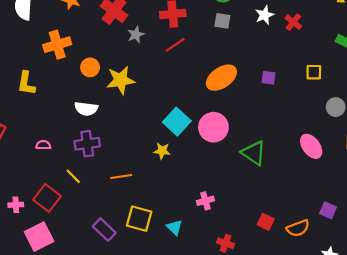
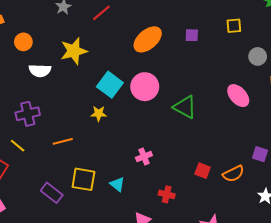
yellow star: (121, 80) -> (74, 51), moved
white semicircle: (86, 109) -> (40, 71), moved

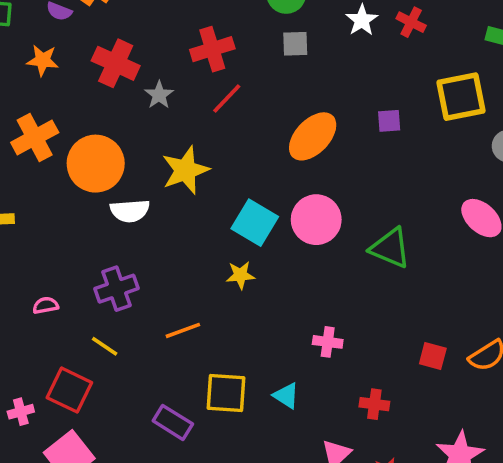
yellow square: (234, 26) -> (461, 97), size x1.8
orange circle: (23, 42) -> (96, 164), size x1.8
pink cross: (144, 156) -> (328, 342), turned 35

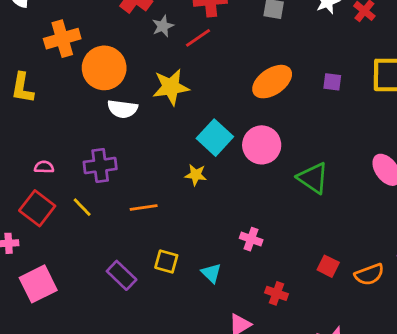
red line: (227, 98) -> (198, 38), moved
red square: (69, 390) -> (37, 208), moved
yellow square: (226, 393) -> (166, 262), size x0.7

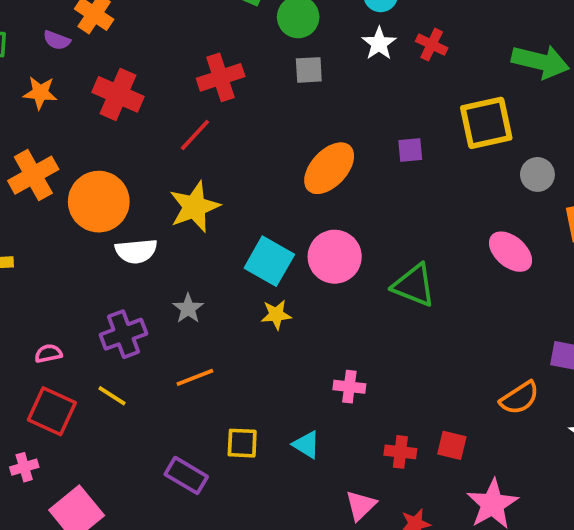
gray star: (163, 26) -> (188, 308), moved
red line: (198, 38) -> (195, 135), moved
yellow star: (196, 175) -> (276, 315), moved
red square: (328, 266) -> (452, 445), moved

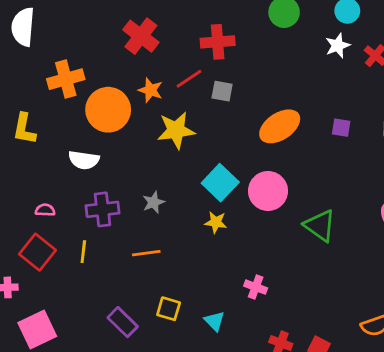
gray square: (309, 70) -> (222, 91), moved
orange star: (40, 93) -> (150, 90), moved
white semicircle: (136, 251) -> (84, 160), moved
yellow line: (112, 396) -> (83, 252), turned 50

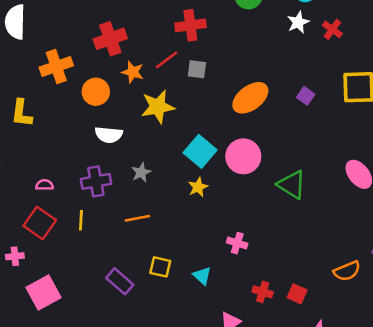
red cross: (141, 36) -> (110, 39), moved, turned 36
orange circle: (108, 110) -> (96, 92), size x0.7
purple square: (341, 128) -> (306, 96), turned 30
white semicircle: (84, 160) -> (109, 135), moved
yellow star: (216, 222) -> (198, 187), turned -30

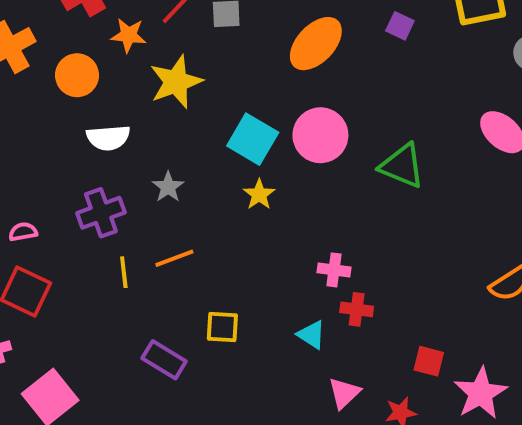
yellow line: (81, 220) -> (124, 272), moved
cyan triangle: (202, 276) -> (311, 335), moved
red cross: (263, 292) -> (357, 309), moved
red square: (297, 294) -> (429, 361), moved

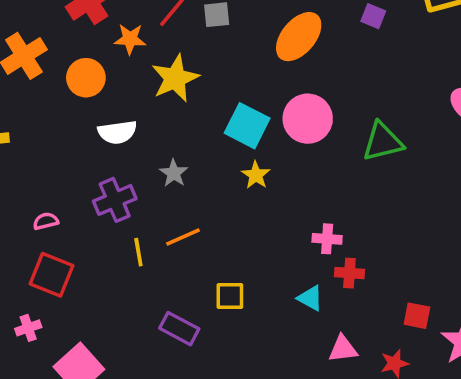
green triangle: (402, 166) -> (383, 142), turned -33
pink triangle: (344, 393) -> (343, 349), turned 40

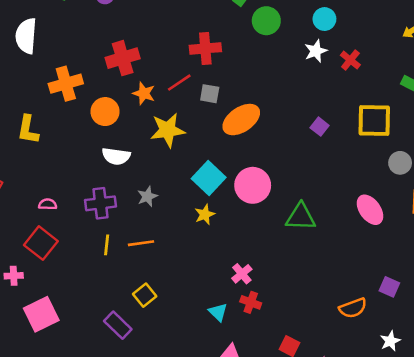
orange ellipse: (299, 37) -> (241, 120), moved
pink cross: (327, 239) -> (242, 274), turned 30
yellow square: (230, 296) -> (145, 295), moved, turned 35
purple rectangle: (179, 329) -> (118, 325), moved

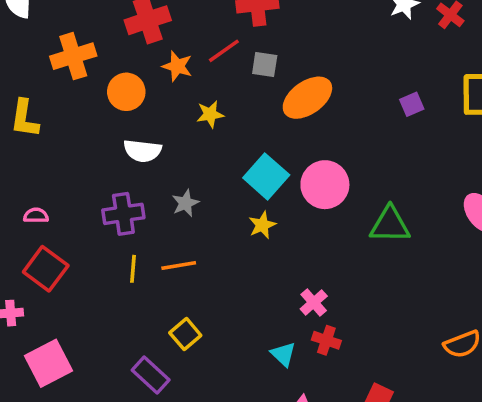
purple square: (320, 127) -> (412, 104), turned 30
yellow star: (168, 130) -> (210, 114), size x0.6
pink semicircle: (48, 204) -> (36, 216), moved

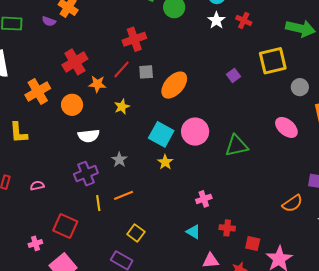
red square: (46, 269) -> (65, 226), moved
pink cross: (314, 303) -> (204, 199), turned 35
red cross: (326, 340) -> (227, 228), moved

